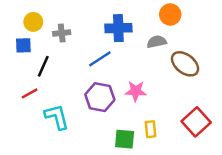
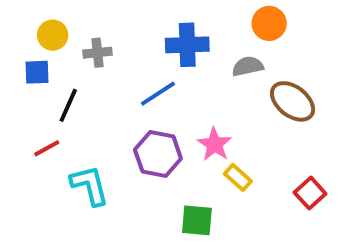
pink star: (136, 91) -> (215, 144), turned 30
red square: (196, 122) -> (310, 193), size x0.7
yellow rectangle: (150, 129) -> (238, 177), moved, turned -42

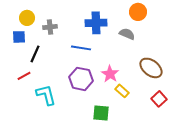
gray semicircle: (248, 66) -> (127, 34), turned 35
blue line: (158, 94) -> (81, 48), turned 42
brown ellipse: (293, 101) -> (151, 68), moved

